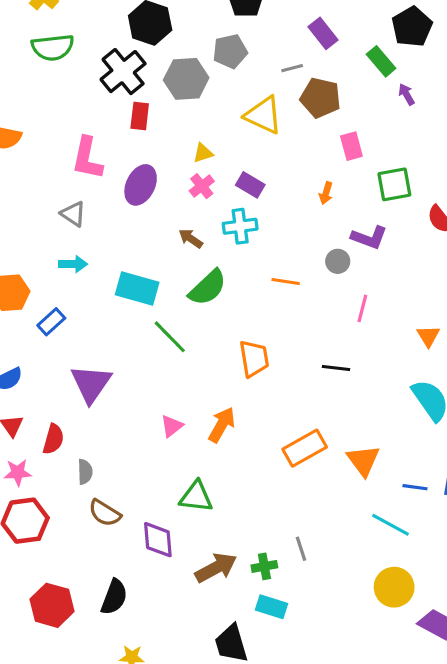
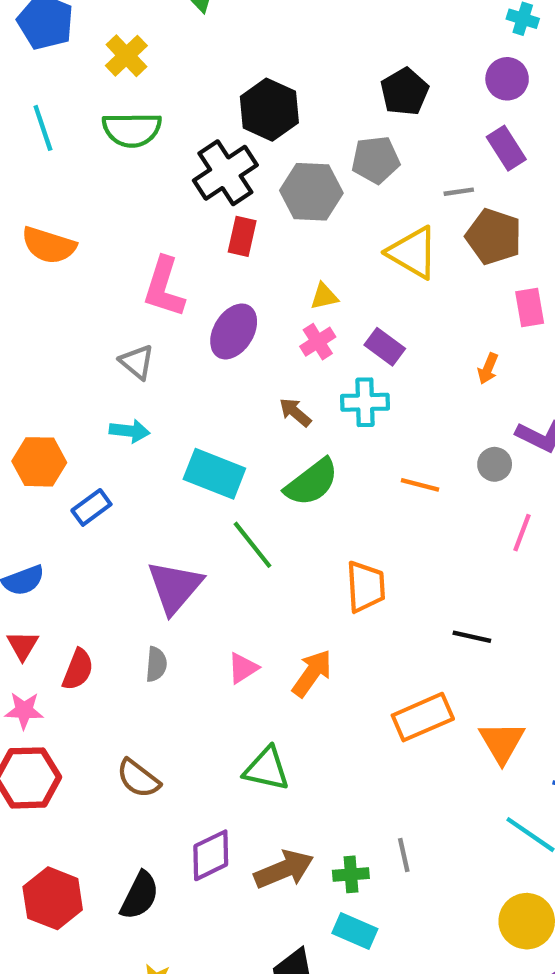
black line: (336, 368) -> (472, 637), moved
purple triangle: (91, 384) -> (175, 587), moved
gray semicircle: (85, 472) -> (156, 664), moved
purple diamond: (158, 540) -> (211, 855), moved, turned 63

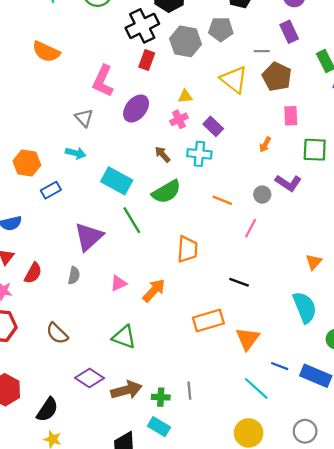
pink line: (522, 533) -> (251, 228), moved
purple diamond: (211, 855) -> (90, 378), turned 52
black semicircle: (140, 896) -> (47, 410), moved

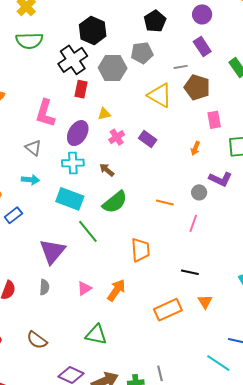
yellow triangle: (185, 96) -> (104, 114), moved
cyan cross: (199, 154) -> (73, 163), moved
orange triangle: (248, 339) -> (205, 302), moved, size x0.7

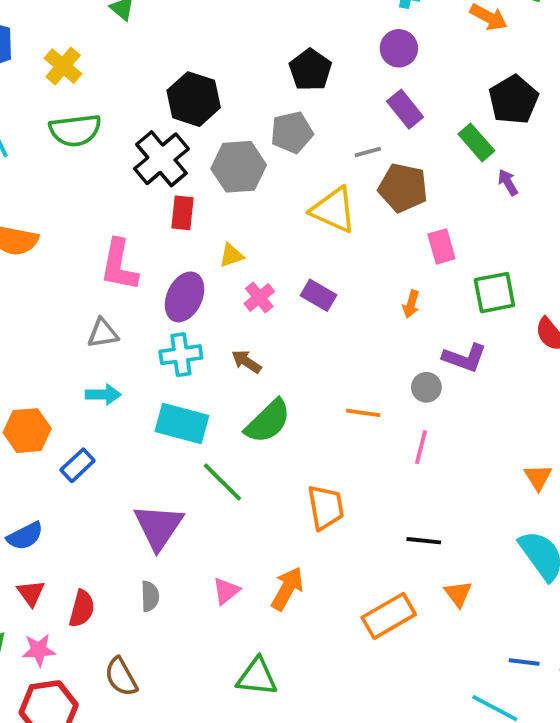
gray triangle: (33, 148) -> (103, 333), turned -42
brown semicircle: (37, 340) -> (121, 677), moved, turned 30

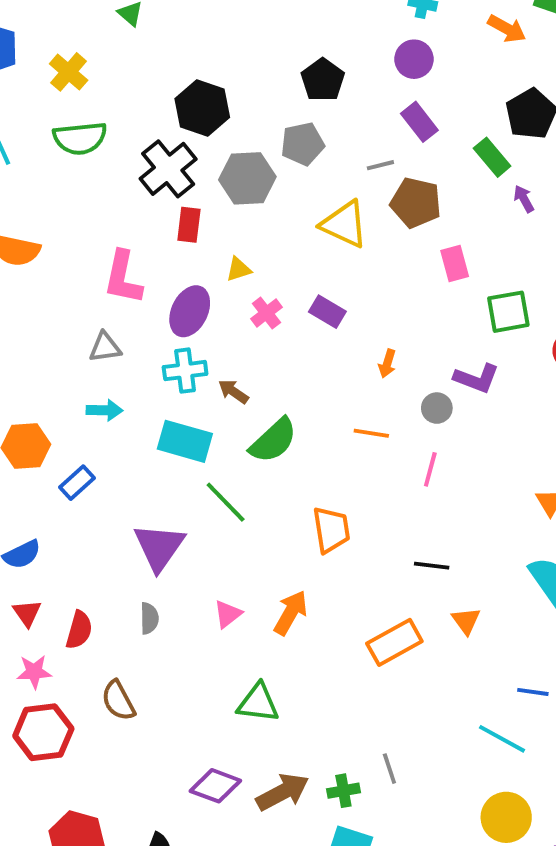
orange arrow: (411, 304) -> (387, 364), moved
brown arrow: (246, 362) -> (233, 392), moved

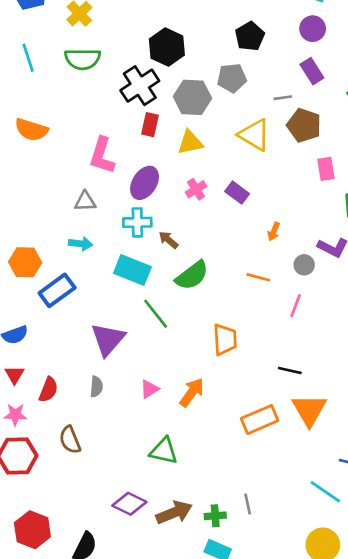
yellow triangle: (239, 269) -> (190, 142), moved, size x1.5
blue rectangle: (77, 483) -> (57, 290), size x1.5
orange triangle: (466, 621) -> (309, 410), size x1.8

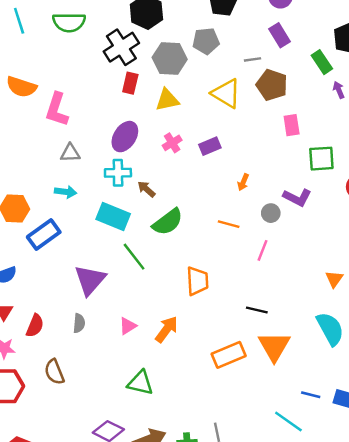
pink L-shape: (102, 156) -> (57, 110), moved
purple rectangle: (237, 193) -> (210, 146), turned -60

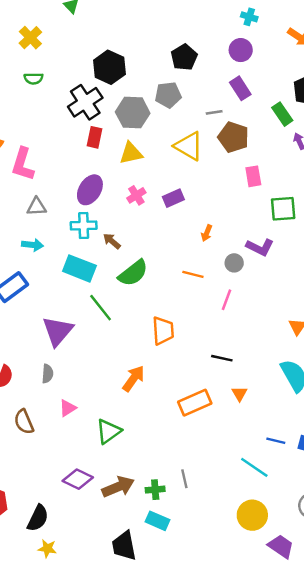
green semicircle: (69, 22) -> (33, 78), size x0.6
pink triangle: (128, 326) -> (68, 408), moved
orange triangle: (274, 346) -> (239, 394), size x0.5
green triangle: (140, 383) -> (109, 431), turned -48

